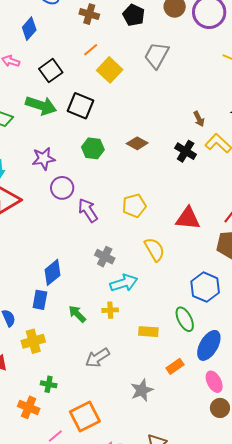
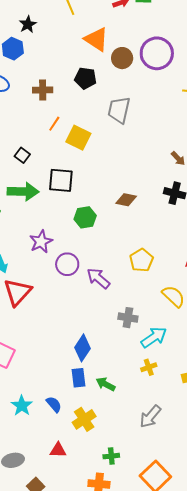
black square: (51, 71) -> (22, 155), size x0.7
green arrow: (77, 314) -> (106, 384), moved

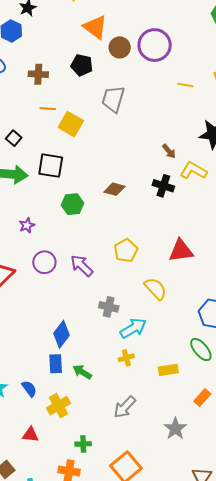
orange line: (54, 124) -> (48, 109), turned 56
purple star: (41, 242) -> (27, 225), size x0.7
purple circle: (67, 264) -> (44, 262), moved

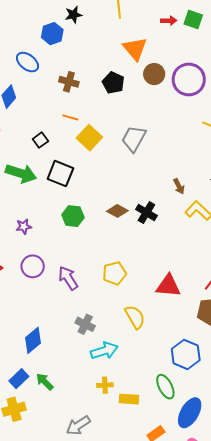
gray trapezoid: (113, 99) -> (134, 139), moved
black square: (14, 138) -> (40, 140), moved
black cross: (163, 186) -> (146, 213), moved
yellow cross: (126, 358) -> (105, 385), moved
blue rectangle: (56, 364) -> (19, 379), moved, turned 36

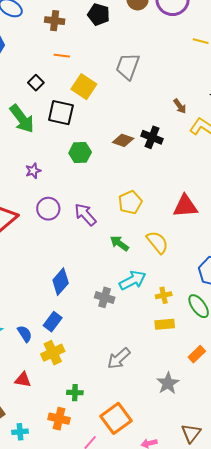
yellow square: (89, 138) -> (84, 87), moved
green arrow: (21, 173) -> (22, 119), turned 44
gray cross: (85, 324) -> (105, 297), moved
green arrow: (45, 382) -> (119, 243), moved
yellow cross: (105, 385) -> (164, 295), moved

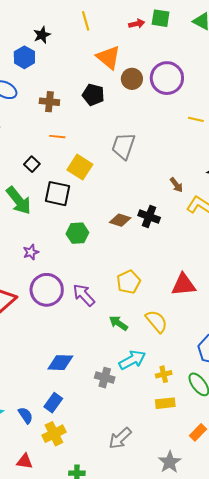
purple circle: (48, 209) -> (47, 290), size x1.4
blue diamond: (61, 282) -> (60, 363), turned 52

